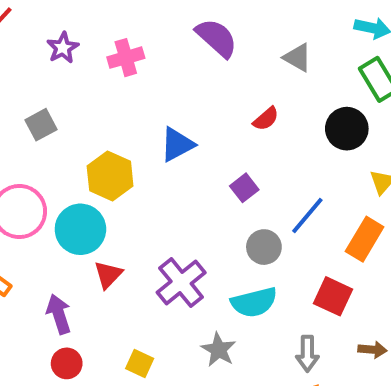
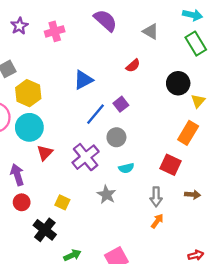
black circle: (347, 129) -> (178, 83), moved
yellow hexagon: (110, 176) -> (28, 93), moved
blue line: (307, 215) -> (95, 114), moved
gray circle: (264, 247) -> (116, 137), moved
cyan semicircle: (254, 302) -> (126, 168), size x0.6

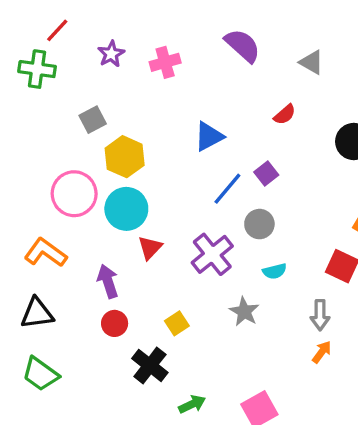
yellow square: (62, 202) -> (177, 323), turned 32

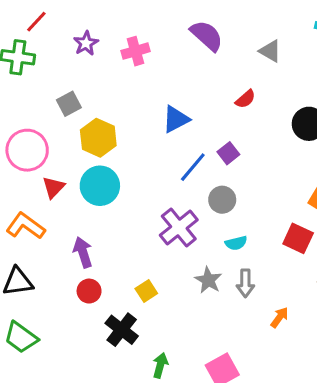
pink circle: (74, 194) -> (27, 150), moved
red triangle: (150, 248) -> (53, 187), moved
gray arrow: (320, 315) -> (245, 283), moved
green arrow: (192, 404) -> (160, 365), turned -50

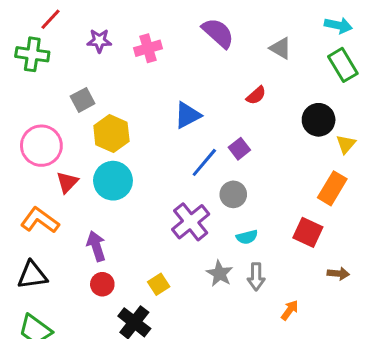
purple star: (86, 43) -> (99, 41), turned 30

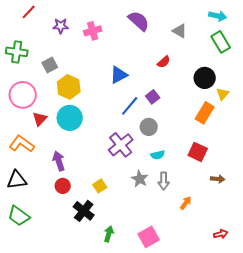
green cross: (32, 54) -> (17, 52), moved
orange rectangle: (332, 188) -> (205, 113), moved

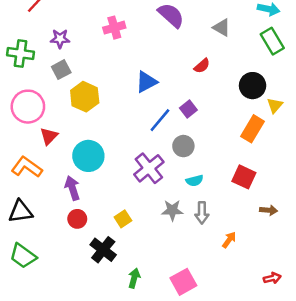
purple star: (61, 26) -> (60, 39), moved
cyan circle: (70, 118) -> (88, 156), moved
gray star: (140, 179) -> (172, 210), turned -30

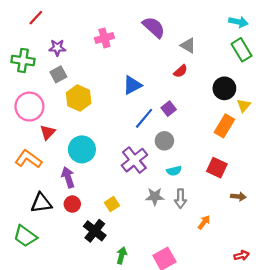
gray triangle: (222, 28) -> (188, 45), moved
black triangle: (20, 211) -> (41, 203), moved

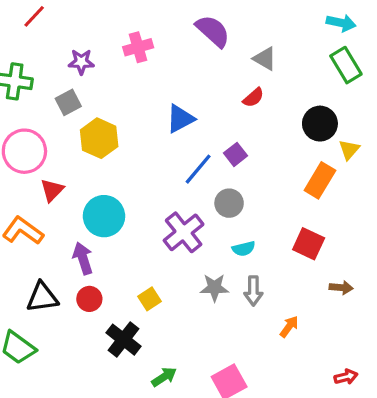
purple star: (57, 48) -> (81, 62), moved
green arrow: (122, 255) -> (164, 377), turned 42

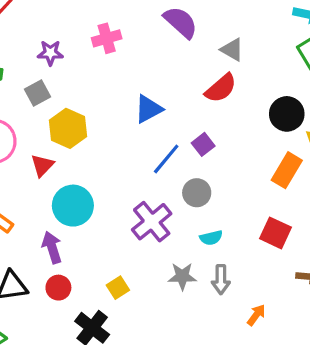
red semicircle: (253, 98) -> (221, 88), size x1.5
red triangle: (52, 190) -> (42, 165), moved

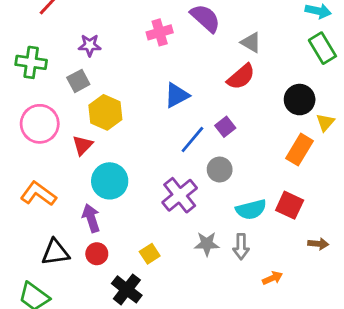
pink cross: (107, 38) -> (160, 32), moved
cyan semicircle: (211, 238) -> (251, 209), moved, size x1.5
orange arrow: (256, 315) -> (272, 278), turned 30

